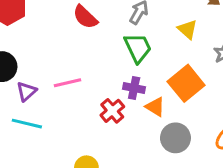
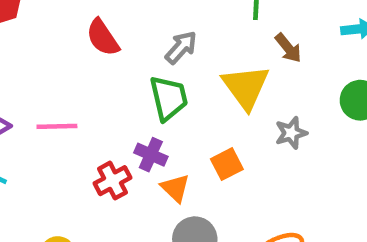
yellow triangle: (188, 29) -> (246, 87), size x1.6
orange square: (186, 83) -> (227, 164), size x0.6

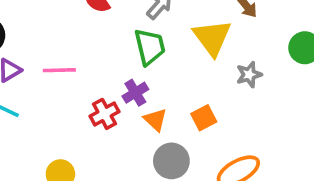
purple cross: (151, 155) -> (135, 93), turned 35
orange square: (227, 164) -> (204, 118), moved

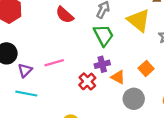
purple cross: (135, 93) -> (102, 64), turned 32

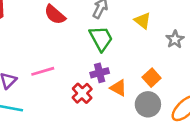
yellow triangle: (139, 20) -> (143, 21), size x0.6
gray circle: (134, 99) -> (148, 104), moved

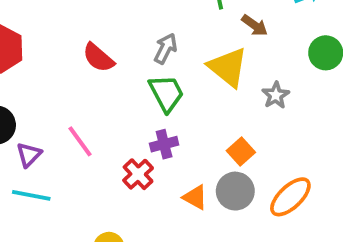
yellow triangle: (143, 21) -> (228, 67), size x1.6
pink line: (43, 71) -> (80, 141), turned 70
orange triangle: (118, 88) -> (195, 197), moved

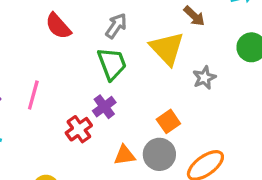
pink line: (80, 141) -> (33, 95), turned 44
purple cross: (164, 144) -> (104, 107), turned -30
orange triangle: (195, 197) -> (125, 155), turned -45

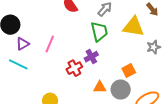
yellow triangle: (167, 49) -> (133, 27), turned -45

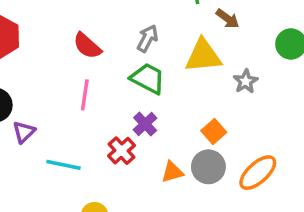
green trapezoid: (99, 32) -> (148, 78), turned -35
pink line: (50, 44) -> (85, 95), moved
cyan line: (18, 64) -> (64, 165), moved

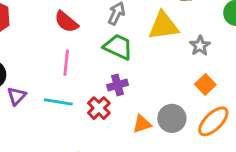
purple cross: (145, 124) -> (118, 85), turned 30
orange square: (214, 131) -> (205, 84), moved
cyan line: (64, 165) -> (58, 102), moved

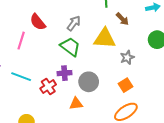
pink line: (66, 63) -> (21, 41), moved
gray circle: (172, 118) -> (89, 82), moved

